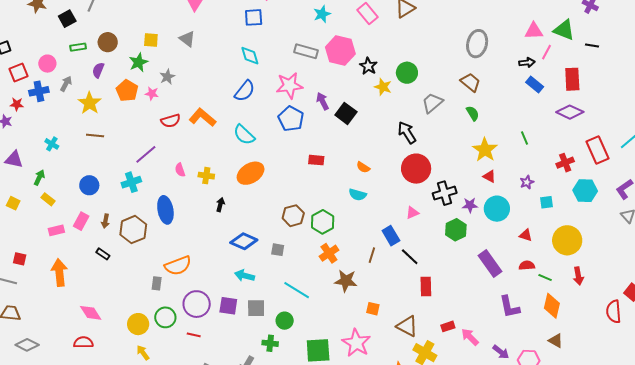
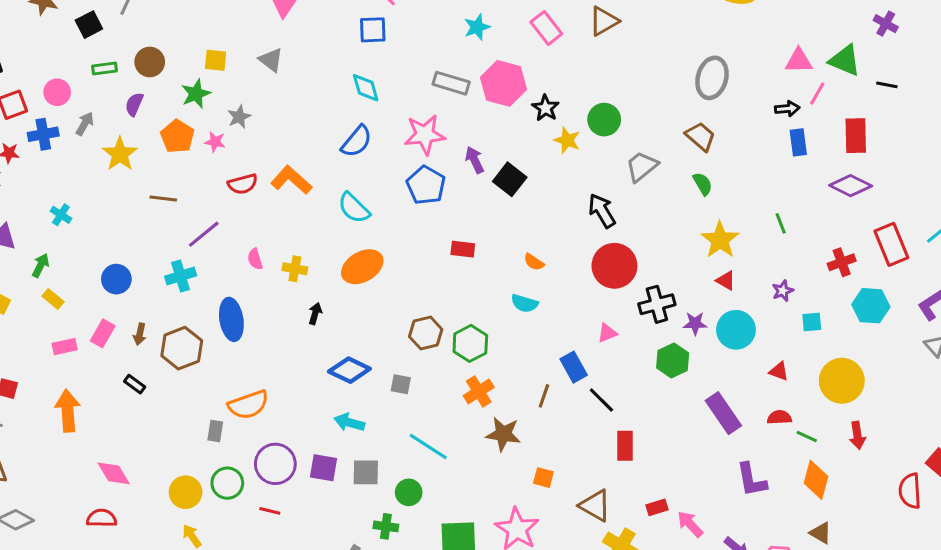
blue rectangle: (535, 85) -> (798, 142), turned 42
brown line: (95, 136) -> (163, 198), moved

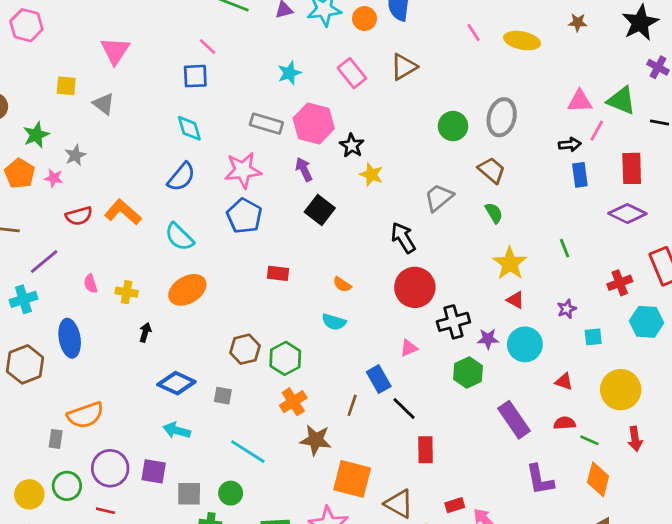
yellow square: (216, 60) -> (66, 86), moved
green circle: (604, 120) -> (453, 126), moved
purple arrow: (475, 160) -> (304, 169), moved
gray square: (366, 472) -> (189, 494), moved
orange square: (543, 478) -> (352, 479), size x2.0

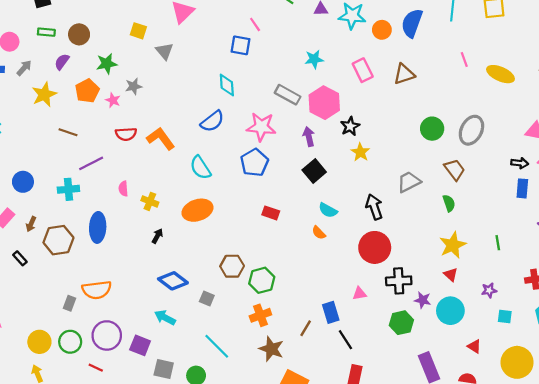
cyan semicircle: (334, 322) -> (328, 210), moved

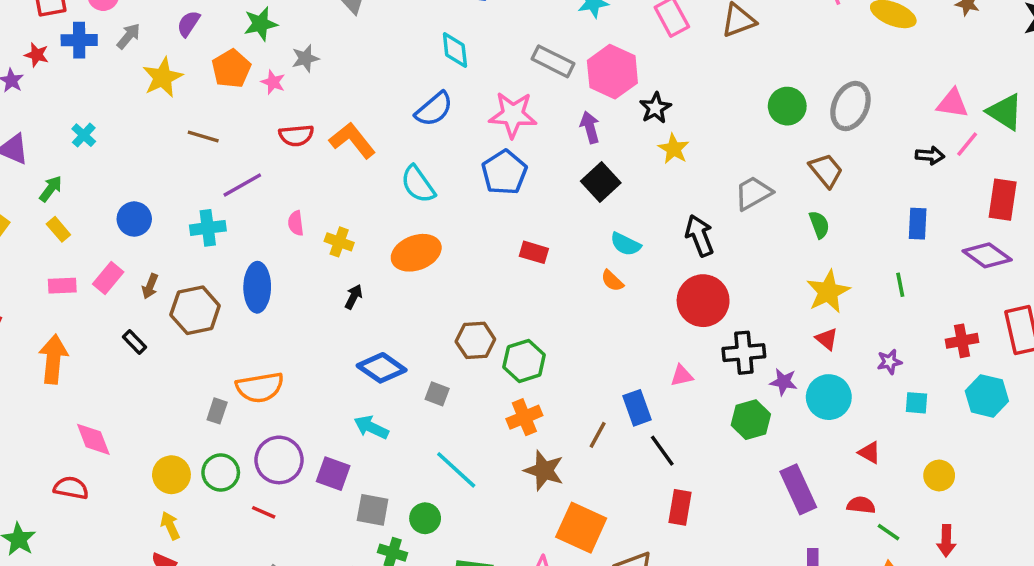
blue rectangle: (522, 188) -> (918, 224), moved
yellow circle: (517, 362) -> (939, 475), size x0.6

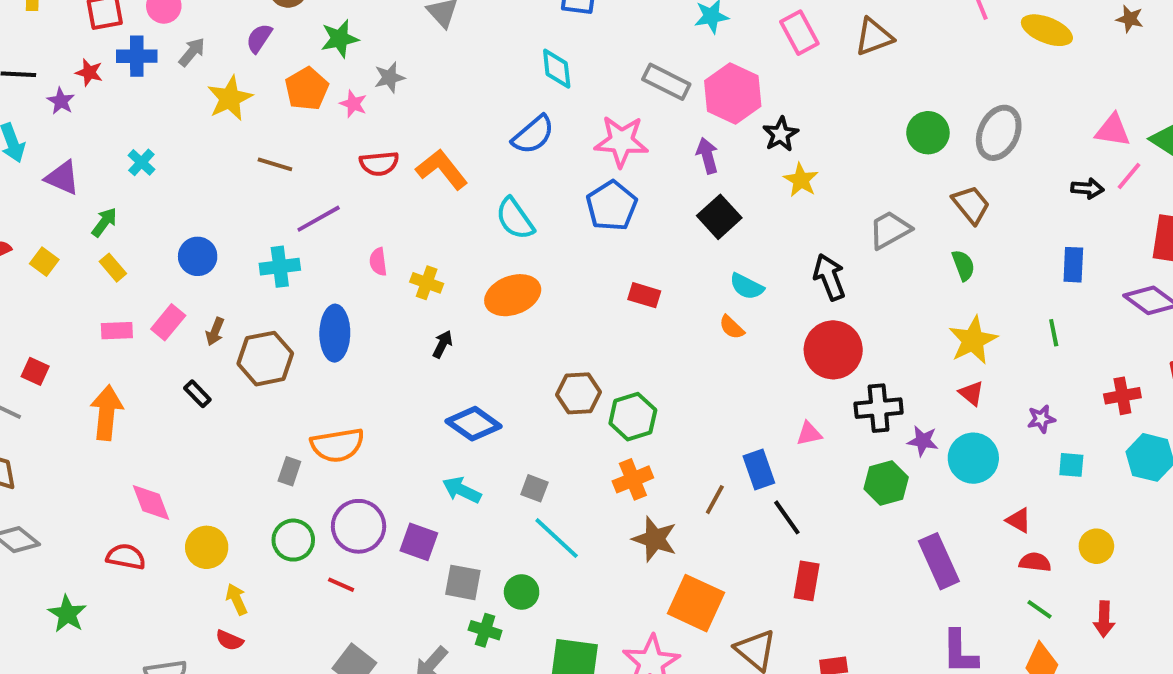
gray square: (437, 394) -> (534, 488), moved
yellow circle: (171, 475) -> (207, 547), moved
red semicircle: (861, 505) -> (1035, 562), moved

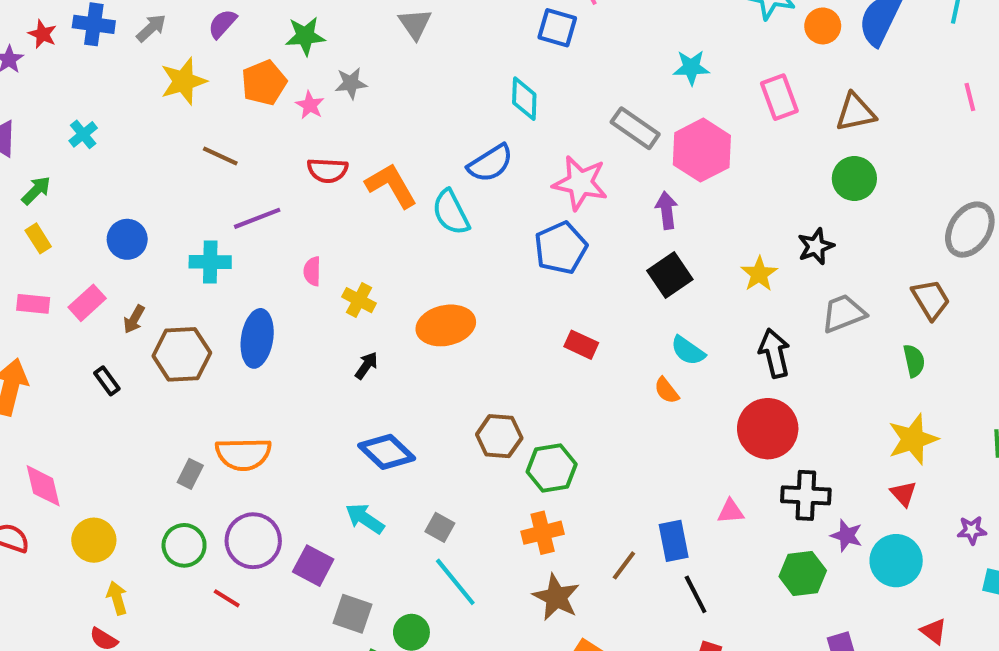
green circle: (928, 133) -> (854, 178), moved
black star: (781, 134) -> (816, 246), moved
yellow star: (801, 180) -> (759, 274), moved
cyan semicircle: (515, 219) -> (451, 212), moved

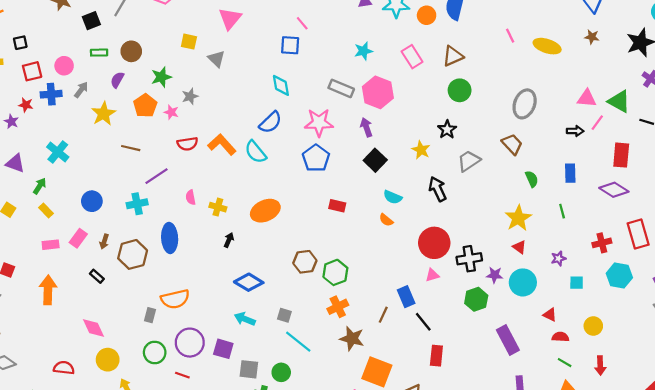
cyan cross: (83, 134) -> (58, 152), size x1.5
green semicircle: (914, 361) -> (532, 179), moved
red circle: (768, 429) -> (434, 243), moved
pink diamond: (43, 486) -> (94, 328), moved

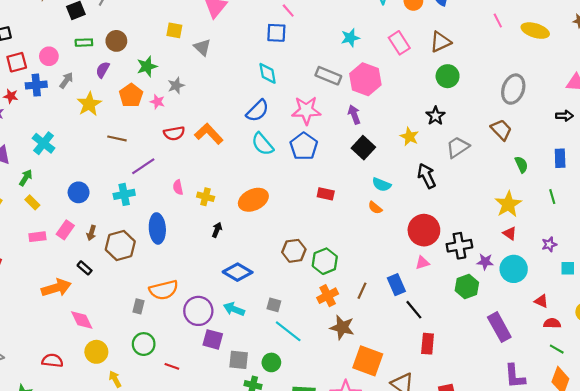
cyan semicircle: (256, 152) -> (262, 144), moved
orange arrow: (48, 290) -> (56, 288), moved, turned 72
brown line: (383, 315) -> (362, 291), moved
purple circle: (190, 343) -> (198, 311), moved

